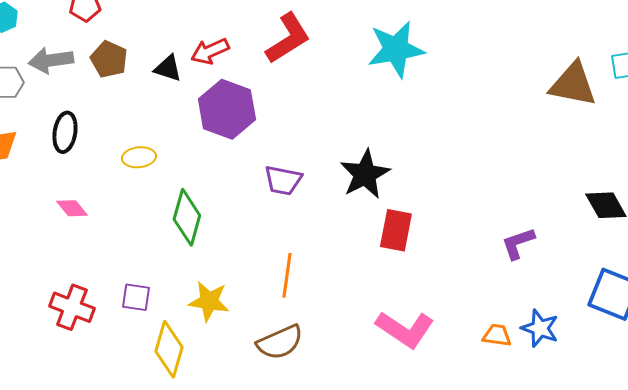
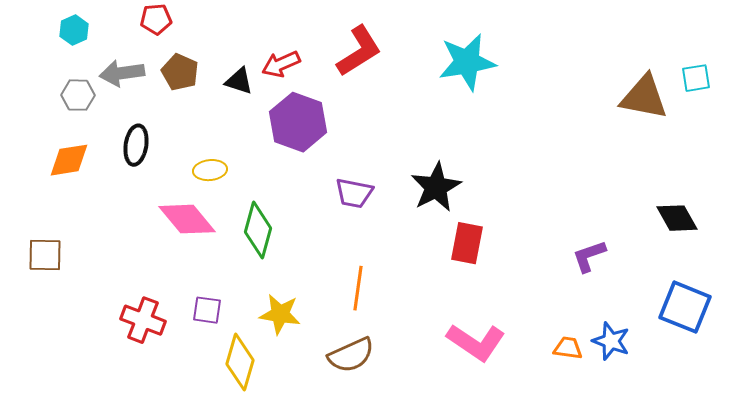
pink diamond: (72, 208) -> (187, 219), moved, size x1.8

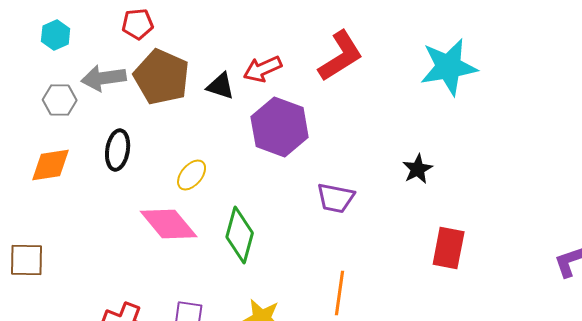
brown pentagon: (180, 72) -> (162, 77), size x1.5
yellow ellipse: (210, 170) -> (192, 175), turned -44
black star: (436, 187) -> (418, 169), moved, size x0.6

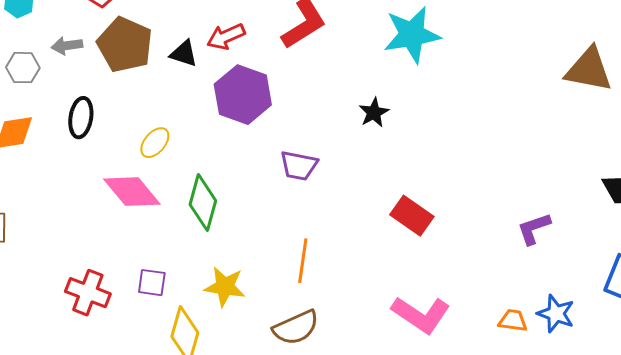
gray arrow: (104, 78) -> (67, 46), size x0.7
black star: (418, 169) -> (374, 113), moved
red rectangle: (449, 248) -> (412, 216), turned -66

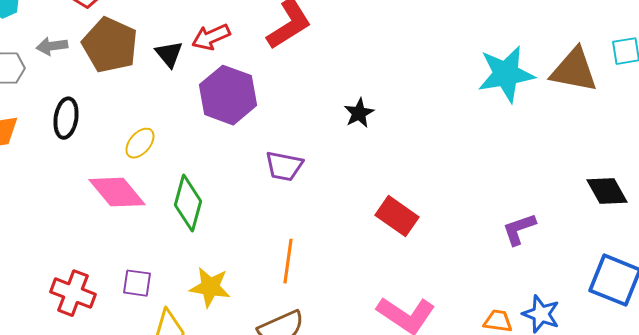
cyan star: (412, 35) -> (506, 74), moved
black triangle: (184, 54) -> (169, 54), turned 32

